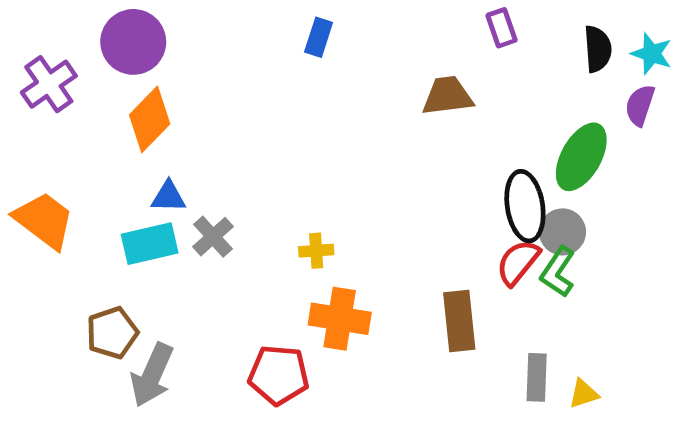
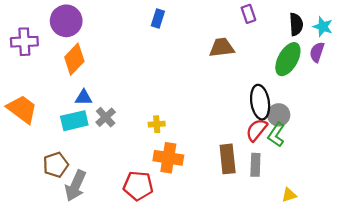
purple cross: (49, 84) -> (24, 42), turned 32
green ellipse: (581, 157) -> (288, 59), moved
gray rectangle: (537, 377) -> (255, 165), moved

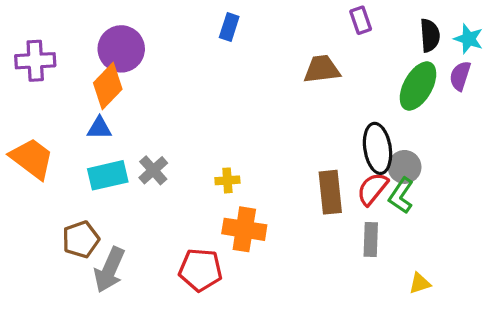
purple circle: (66, 21) -> (121, 49), moved
blue triangle: (84, 97) -> (99, 128), moved
brown rectangle: (228, 159) -> (330, 192), moved

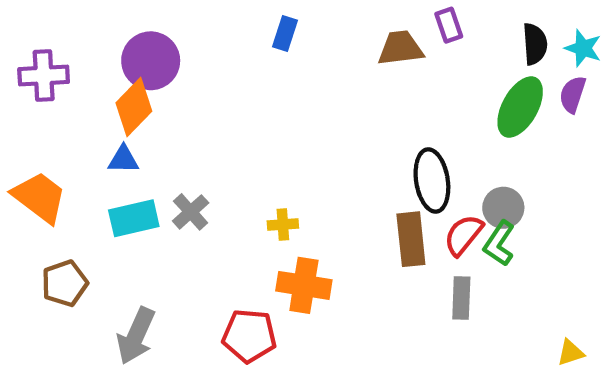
brown trapezoid: (322, 69) -> (400, 48), moved
black ellipse: (378, 148) -> (432, 180), moved
brown pentagon: (81, 239) -> (65, 283), moved
yellow triangle: (420, 283) -> (570, 353), moved

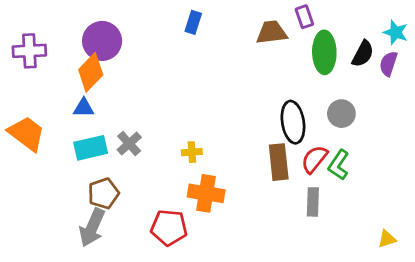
black semicircle: (535, 44) -> (363, 54), moved, turned 32
green ellipse: (520, 107) -> (324, 52), moved, turned -30
gray circle: (503, 208) -> (341, 114), moved
brown pentagon: (65, 283) -> (103, 193), moved

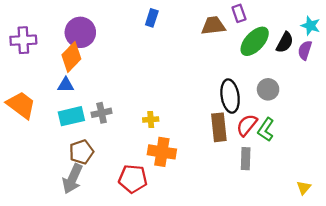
green ellipse: (324, 52) -> (255, 41), turned 44
gray cross: (129, 144) -> (102, 113), turned 30
yellow triangle: (387, 239) -> (304, 188), turned -32

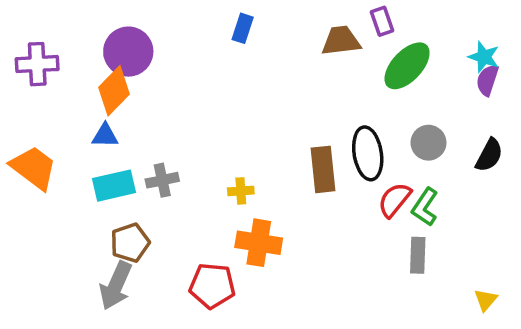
cyan star: (310, 26) -> (484, 57), moved
black semicircle: (285, 42) -> (489, 155), moved
brown rectangle: (219, 127) -> (323, 169), moved
gray rectangle: (246, 159) -> (418, 255), moved

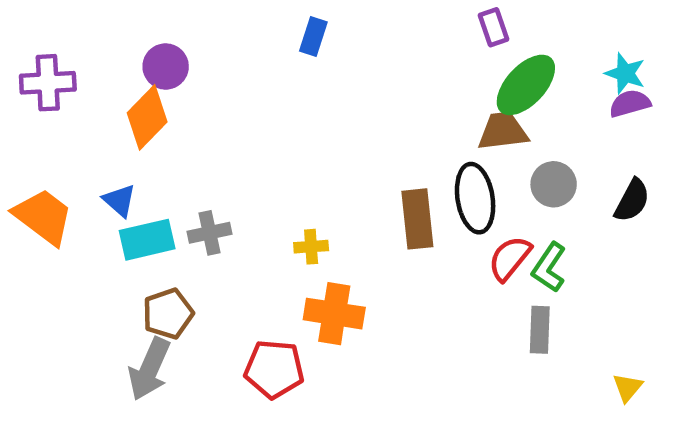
brown trapezoid: (341, 41) -> (503, 131), moved
purple circle: (128, 52) -> (166, 66), size x0.7
purple semicircle: (487, 80) -> (630, 103), turned 56
blue triangle: (105, 136) -> (119, 200), moved, turned 40

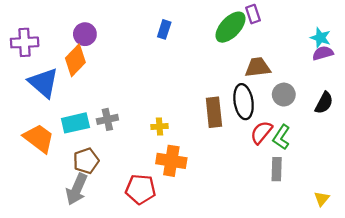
blue rectangle: (313, 36) -> (164, 29), moved
green ellipse: (526, 85) -> (231, 27), moved
blue triangle: (119, 200) -> (43, 83), moved, size x1.8
orange trapezoid: (43, 217) -> (39, 138), moved

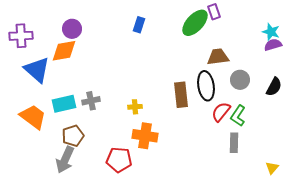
orange diamond: (75, 60) -> (64, 51), turned 36

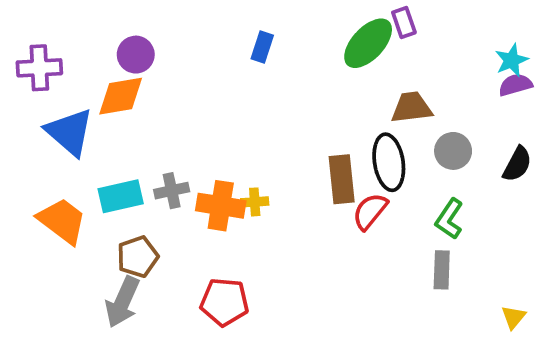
cyan star: (271, 32) -> (512, 60), turned 30
red semicircle: (221, 112) -> (370, 211), moved
orange cross: (145, 136) -> (221, 206), moved

